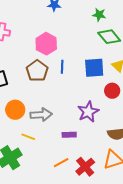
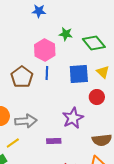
green star: (99, 15) -> (66, 34), moved
pink hexagon: (46, 44) -> (45, 50), moved
yellow line: (28, 137) -> (13, 143), turned -56

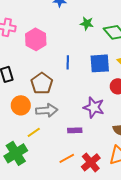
pink hexagon: (45, 50) -> (36, 39), moved
brown pentagon: (22, 77) -> (42, 83), moved
purple star: (73, 118) -> (94, 107), turned -30

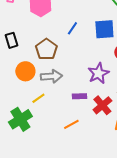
blue line: (68, 62) -> (72, 28), turned 32
purple star: (94, 107) -> (98, 73), turned 30
red cross: (91, 162) -> (102, 105), moved

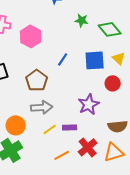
orange circle: (25, 71) -> (16, 125), moved
yellow line: (38, 98) -> (50, 129), moved
red cross: (102, 105) -> (88, 147), moved

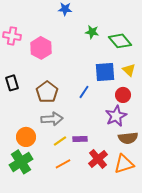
blue line: (63, 59) -> (84, 92), moved
purple star: (89, 104) -> (116, 116), moved
orange line: (62, 155) -> (63, 164), moved

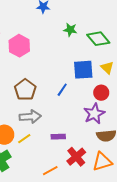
yellow line: (60, 141) -> (24, 139), moved
orange line: (63, 164) -> (50, 171), moved

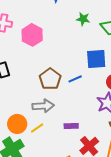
brown pentagon: (25, 90) -> (50, 79), moved
blue line: (62, 90) -> (75, 79), turned 32

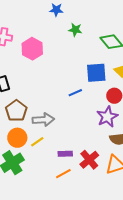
green star: (83, 19) -> (75, 30), moved
brown pentagon: (50, 79) -> (16, 111), moved
purple rectangle: (71, 126) -> (65, 154), moved

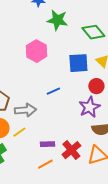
green star: (75, 30) -> (57, 20), size x1.5
pink hexagon: (32, 49) -> (36, 51), moved
blue line: (75, 93) -> (53, 91), moved

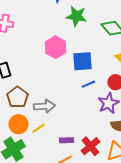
blue square: (78, 63) -> (82, 61), moved
blue line: (53, 91) -> (88, 84), moved

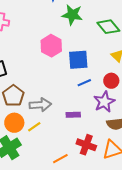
purple rectangle: (66, 140) -> (73, 115), moved
red cross: (90, 146) -> (86, 145), turned -30

